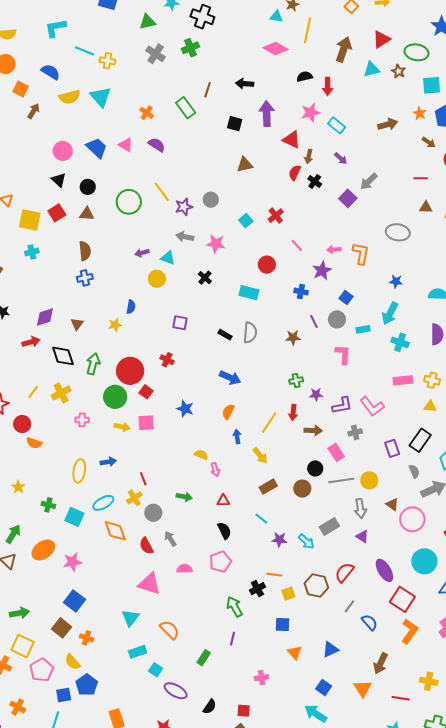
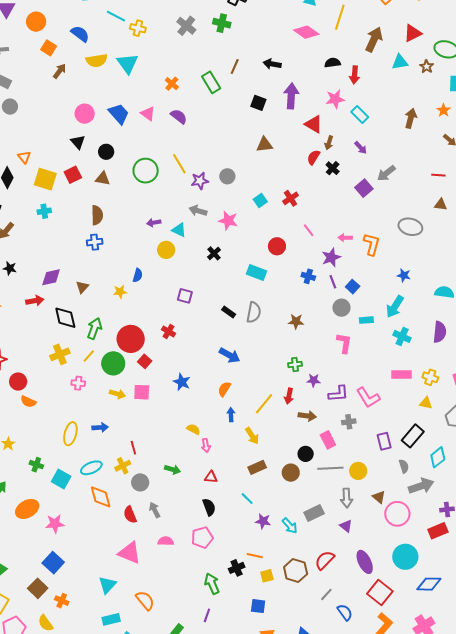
green cross: (190, 48) -> (222, 23), turned 30
brown arrow: (388, 124) -> (411, 118), turned -66
purple line: (314, 321) -> (333, 282), moved
yellow line: (33, 392) -> (89, 356), moved

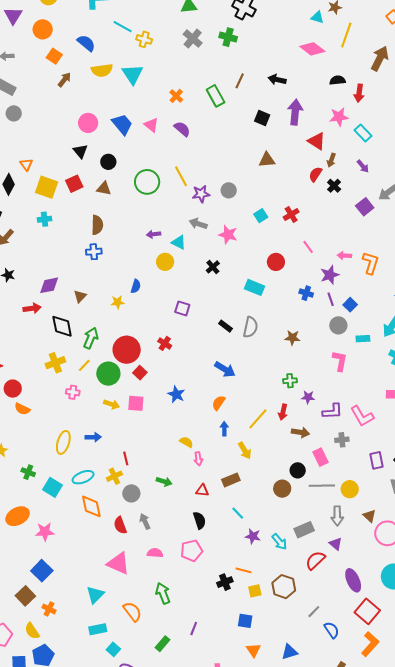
brown rectangle: (257, 467) -> (231, 480), moved
red semicircle: (325, 560) -> (315, 560), moved
green arrow: (212, 584) -> (163, 593), moved

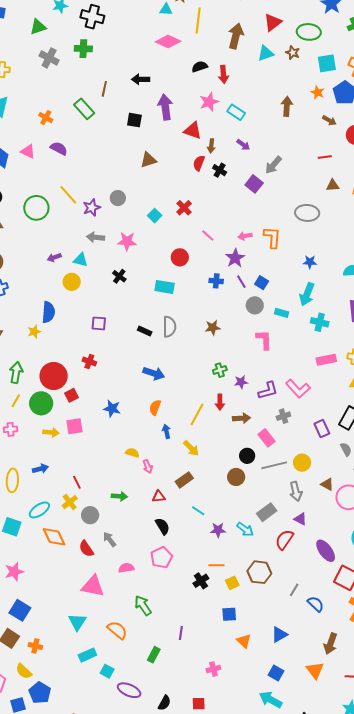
blue semicircle: (136, 286) -> (48, 312), size x1.5
cyan rectangle: (363, 339) -> (282, 313), turned 32
red square: (140, 373) -> (72, 395), turned 32

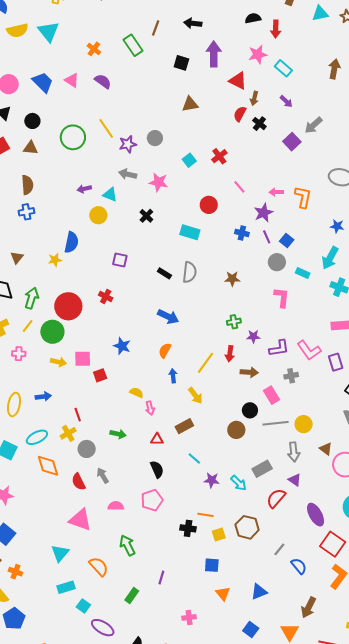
red square: (72, 395) -> (100, 375), moved
purple rectangle: (322, 429) -> (336, 362), moved
black cross: (201, 581) -> (188, 528), turned 35

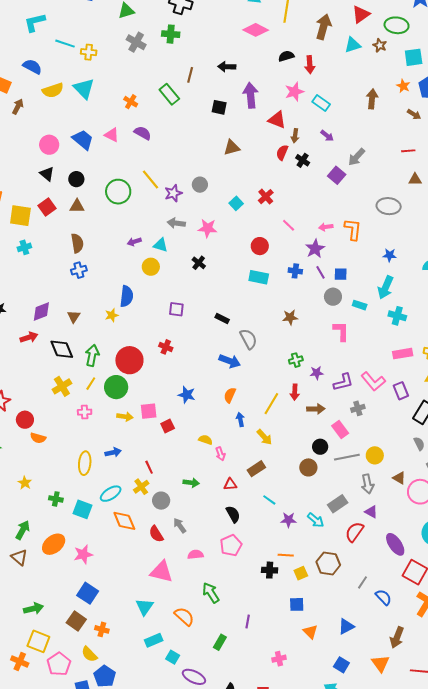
cyan rectangle: (190, 232) -> (259, 277), moved
blue square: (287, 240) -> (341, 274), turned -32
gray semicircle: (190, 272) -> (248, 339), moved, turned -30

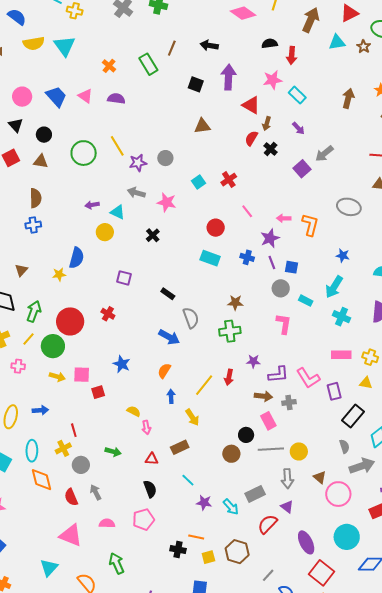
purple semicircle: (143, 133) -> (116, 99), turned -30
green cross: (296, 360) -> (230, 331), moved, size x1.5
brown arrow: (316, 409) -> (263, 396), moved
cyan ellipse: (111, 494) -> (32, 451), turned -65

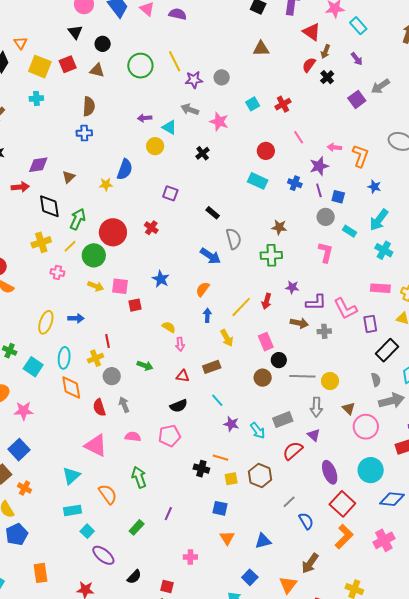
blue star: (343, 256) -> (374, 187), moved
pink rectangle: (268, 421) -> (266, 342), moved
black semicircle: (150, 489) -> (179, 406), turned 84

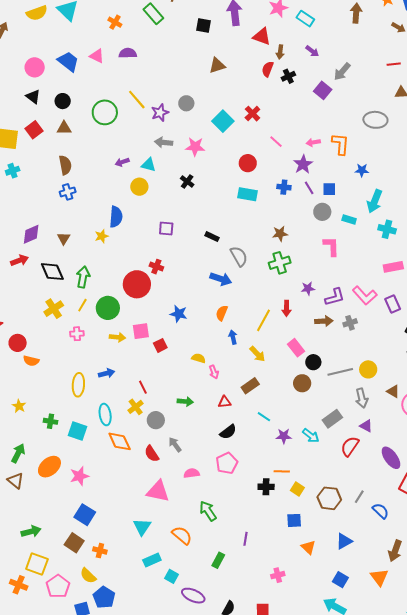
black cross: (327, 77) -> (288, 76), turned 32
cyan square: (253, 104) -> (223, 121), size x1.5
red circle: (113, 232) -> (137, 284), moved
brown hexagon: (260, 476) -> (329, 498), moved
yellow square: (231, 479) -> (297, 489), turned -32

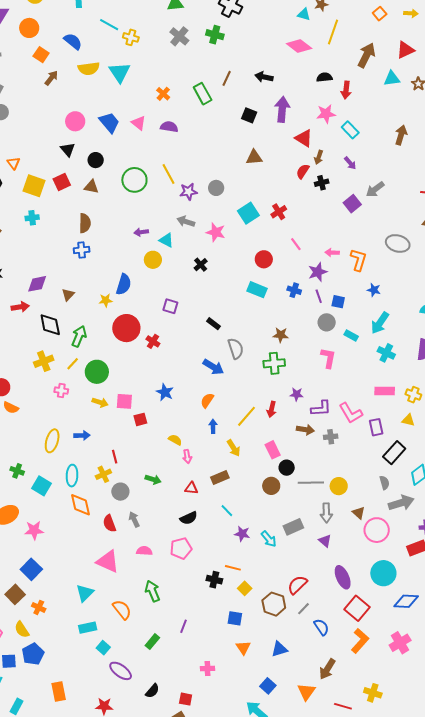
red circle: (137, 284) -> (126, 328), moved
red semicircle: (350, 446) -> (297, 585), moved

